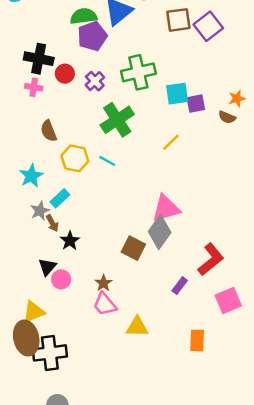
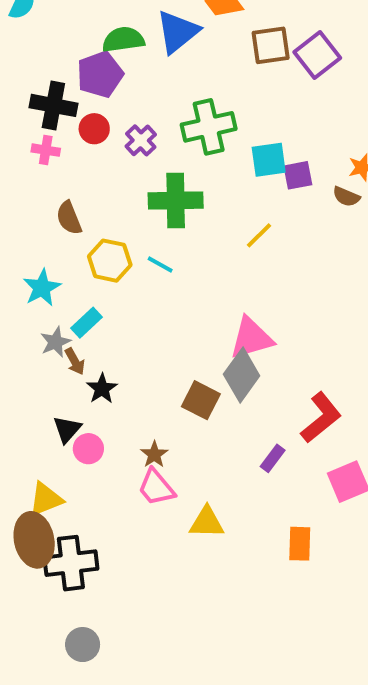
purple pentagon: (92, 36) -> (100, 74), moved
green cross: (117, 120) -> (176, 200), turned 32

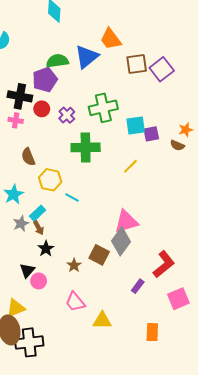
cyan line: (160, 264) -> (72, 198), moved
brown arrow: (75, 361) -> (39, 228), moved
brown star: (154, 454) -> (74, 265), moved

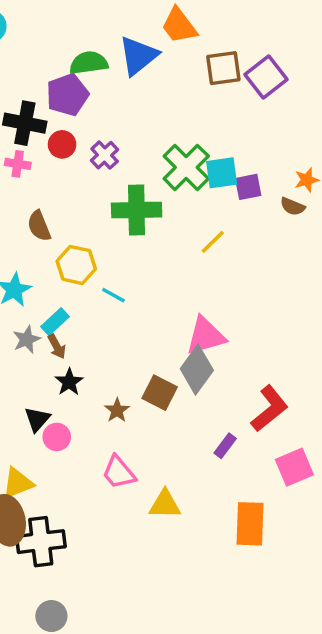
green cross: (103, 108) -> (186, 167), moved, turned -32
orange rectangle: (152, 332) -> (250, 524), size x1.4

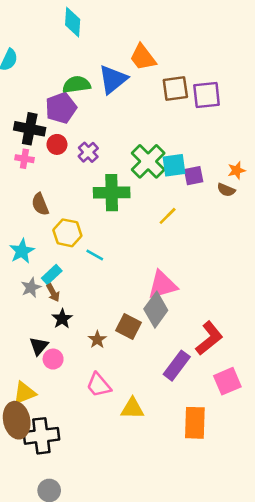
purple square: (266, 77) -> (207, 95), turned 32
purple rectangle: (225, 446) -> (177, 366), size x1.6

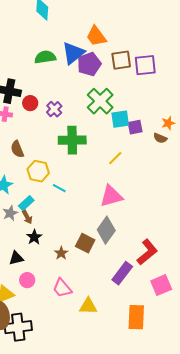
purple pentagon: (61, 108) -> (89, 64), moved
green cross: (148, 161) -> (100, 101), moved
pink triangle: (162, 285) -> (111, 196), moved
black triangle: (39, 346) -> (16, 258), turned 35
pink circle: (53, 359) -> (27, 280), moved

